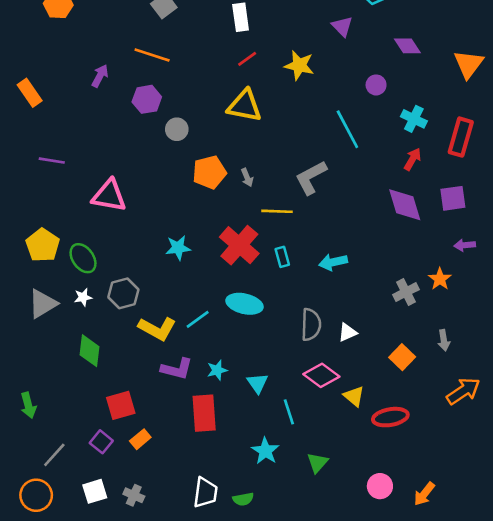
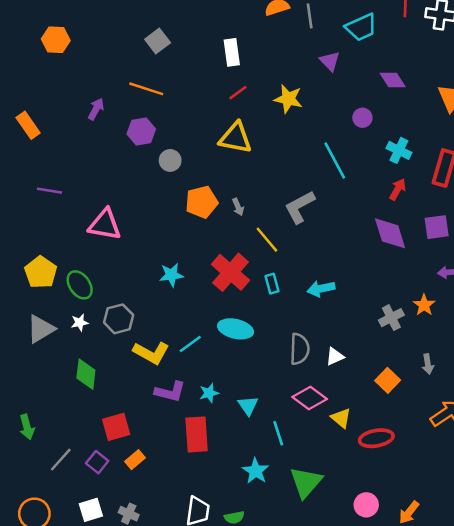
yellow line: (277, 211) -> (267, 240), turned 48
gray line: (54, 455) -> (61, 460), moved
green triangle: (317, 463) -> (306, 482), size x1.6

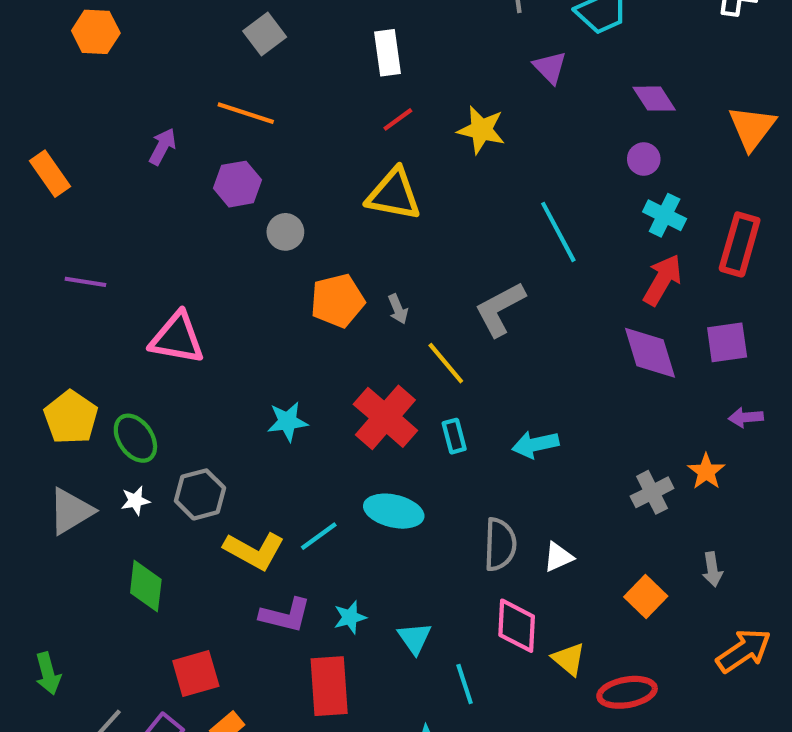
purple circle: (362, 118) -> (644, 159), moved
red arrow: (398, 189) -> (662, 280), size x1.4
pink diamond: (310, 398) -> (517, 626), turned 56

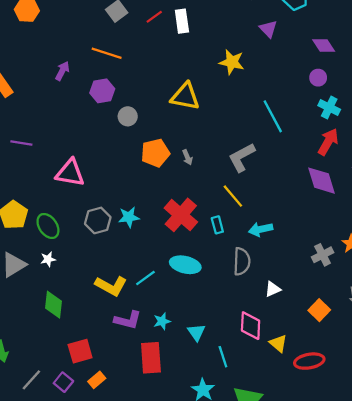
red line: (398, 119) -> (154, 17), moved
yellow line: (446, 363) -> (233, 196), moved
gray hexagon: (200, 494) -> (98, 220), moved
gray semicircle: (500, 544) -> (242, 261), moved

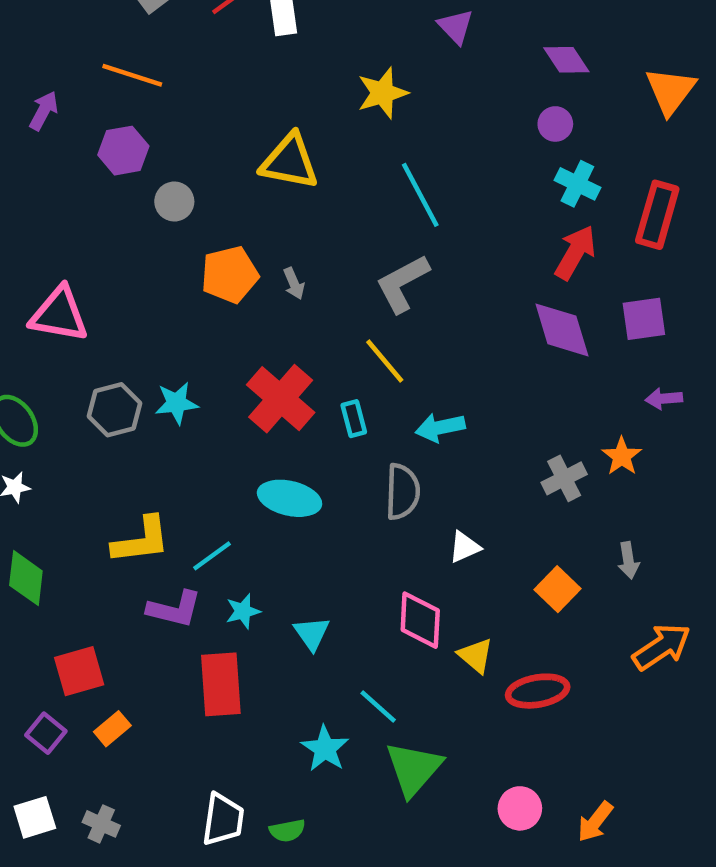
yellow star: (232, 62) -> (383, 93), turned -30
cyan line: (273, 116) -> (420, 195), moved
cyan line: (145, 278) -> (212, 556), moved
yellow L-shape: (111, 286) -> (141, 540), turned -36
cyan line: (223, 357) -> (378, 707), moved, turned -30

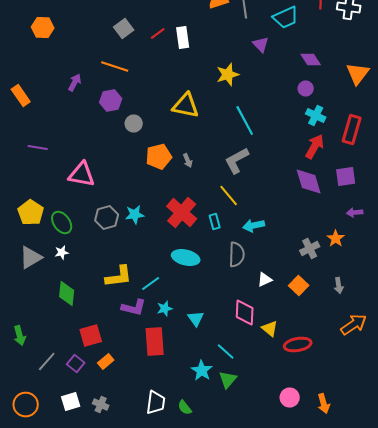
orange square: (558, 589) -> (299, 286), moved
green triangle: (414, 769) -> (228, 380), moved, size x0.7
orange arrow: (595, 822) -> (324, 404), turned -54
green semicircle: (287, 831) -> (185, 408), turned 63

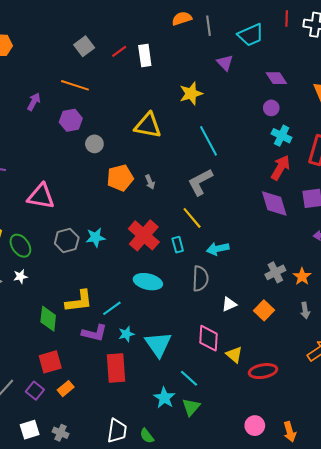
orange star: (336, 238) -> (302, 277), moved
green diamond: (67, 294) -> (48, 319), moved
cyan triangle: (196, 318) -> (158, 344), size x1.6

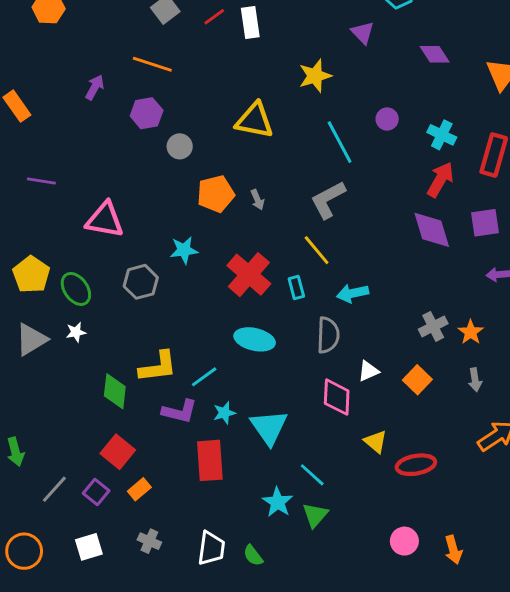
purple circle: (271, 108) -> (387, 119), moved
cyan star: (95, 237) -> (184, 250), moved
pink diamond: (209, 338) -> (337, 397), moved
red square: (50, 362) -> (118, 452), turned -35
gray cross: (61, 433) -> (149, 541), moved

